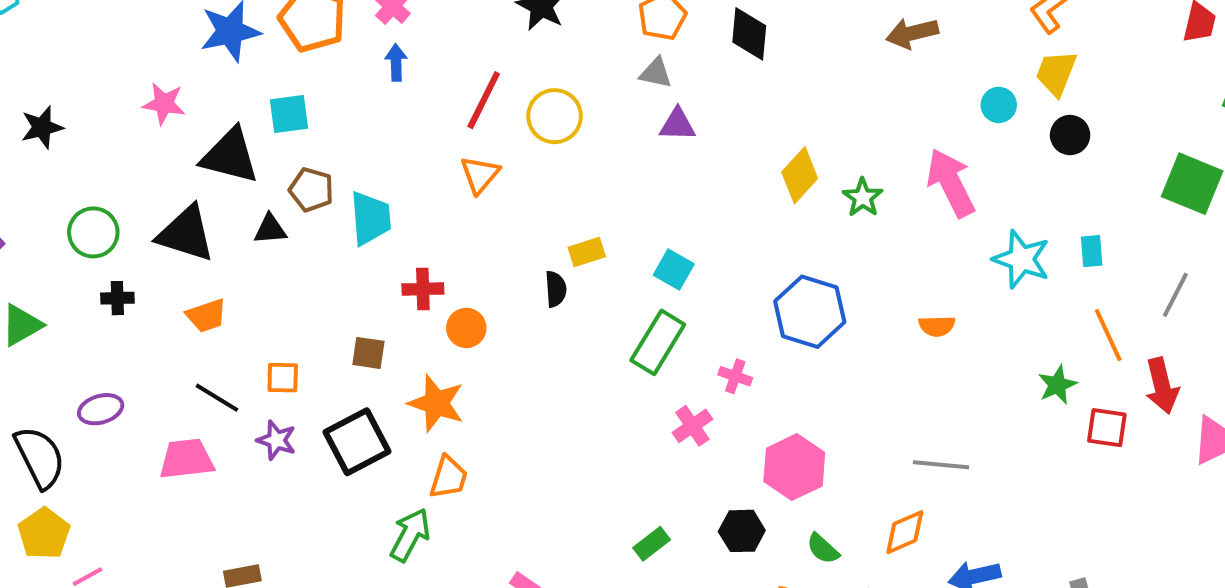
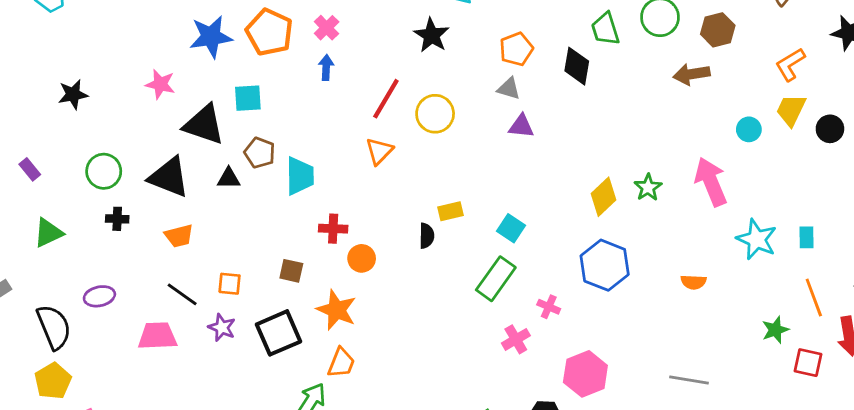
black circle: (1070, 135) -> (830, 129), moved
yellow diamond: (800, 175) -> (603, 197), moved

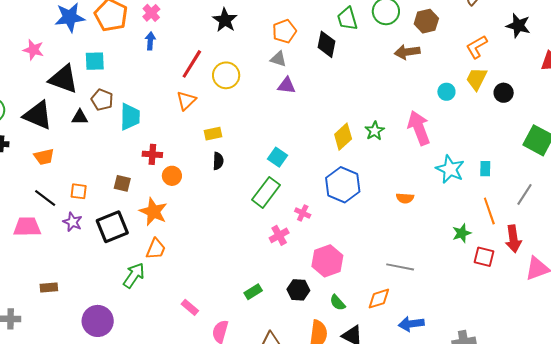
yellow rectangle: (451, 211) -> (213, 134), moved

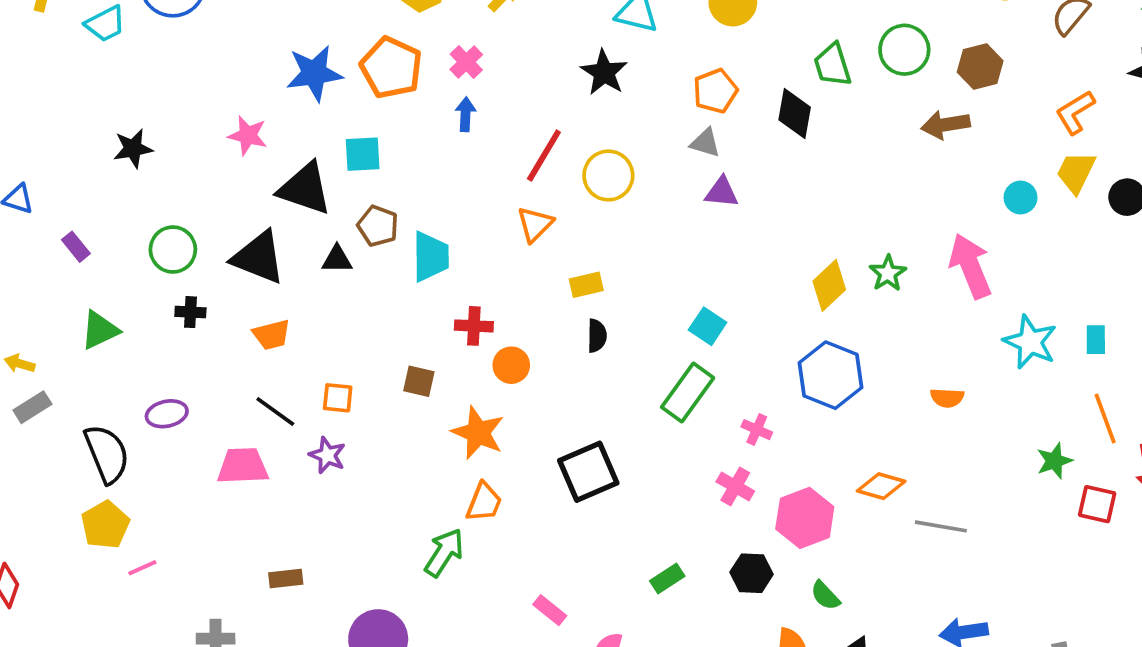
black square: (112, 227) -> (588, 472), moved
pink cross: (279, 235) -> (735, 486), moved, turned -30
orange diamond: (379, 299) -> (881, 486), moved, turned 35

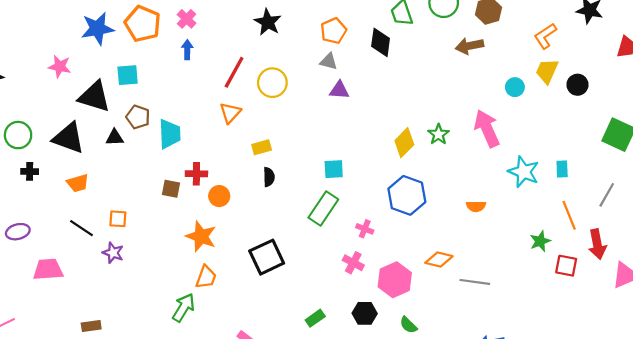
cyan square: (708, 326) -> (334, 169), turned -35
brown square: (419, 381) -> (171, 189), moved
pink trapezoid: (243, 466) -> (48, 269), moved

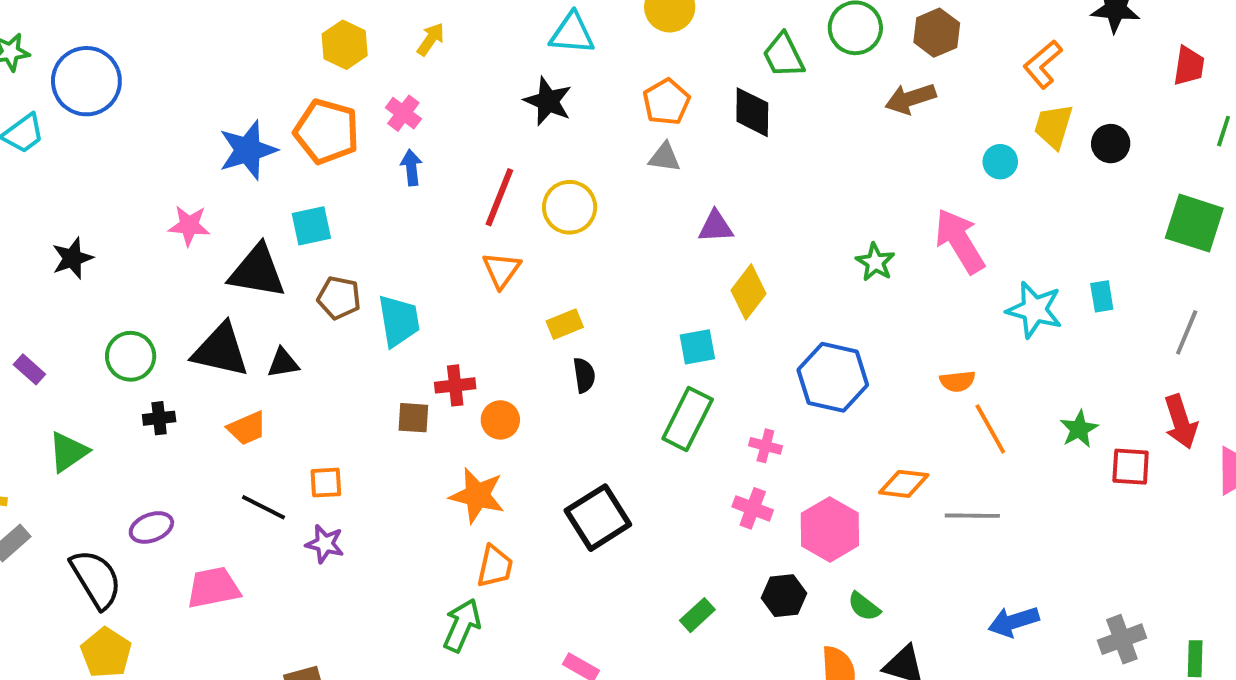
purple triangle: (339, 90) -> (716, 227), moved
black triangle: (115, 138) -> (283, 363), moved
yellow diamond: (404, 143) -> (748, 292), moved
orange line: (569, 215) -> (990, 429), moved

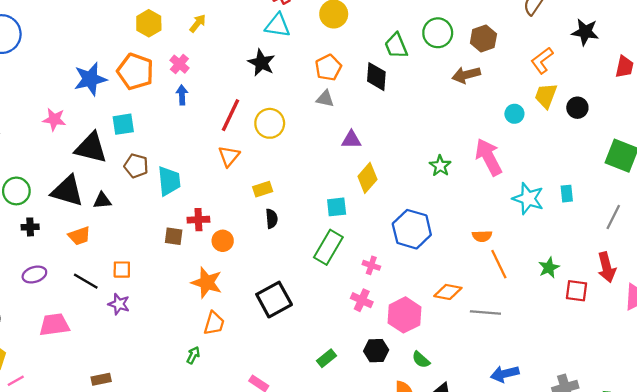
purple ellipse: (151, 527) -> (34, 275), moved
green arrow: (462, 625) -> (193, 355), size x0.6

